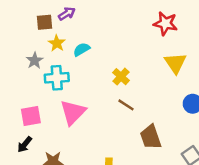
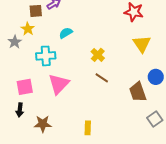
yellow star: (57, 43) -> (28, 29), moved
gray star: (35, 61) -> (15, 42), moved
brown trapezoid: (151, 137) -> (138, 92), moved
black arrow: (25, 144) -> (20, 110), turned -32

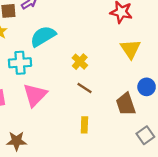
cyan semicircle: (66, 33) -> (43, 36), size x1.6
yellow rectangle: (88, 128) -> (84, 125), moved

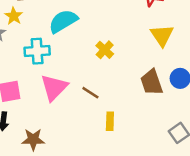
brown line: (84, 88) -> (90, 93), moved
brown trapezoid: (126, 104) -> (152, 82), moved

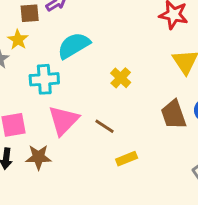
yellow rectangle: (110, 121) -> (127, 159), turned 66
brown star: (33, 139) -> (38, 157), moved

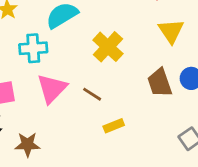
yellow cross: (121, 78) -> (108, 47), size x1.5
brown star: (38, 157) -> (28, 144), moved

